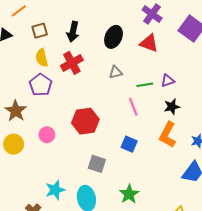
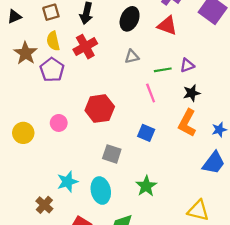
brown star: (16, 111) -> (25, 53), moved

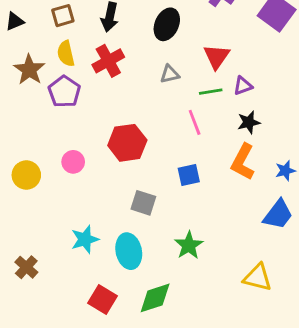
red triangle: (167, 25) -> (217, 57), moved, turned 45
blue square: (146, 133) -> (189, 175), turned -35
brown cross: (44, 205) -> (26, 267), moved

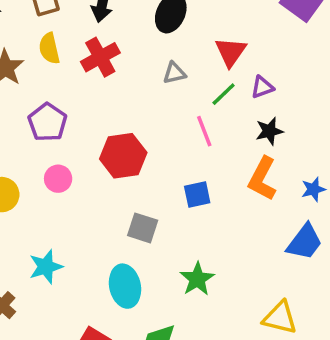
purple pentagon: (64, 92) -> (48, 122), moved
green line: (211, 92) -> (224, 94), turned -35
cyan star: (85, 239) -> (46, 267), moved

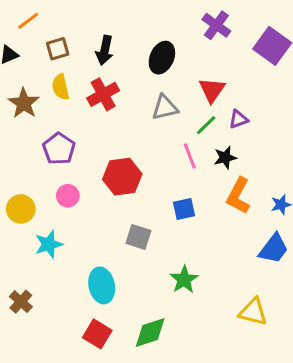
gray triangle: (174, 73) -> (165, 108), size x1.4
black star: (269, 131) -> (225, 158), moved
cyan star: (46, 267) -> (49, 244), moved
cyan ellipse: (125, 286) -> (102, 285), moved

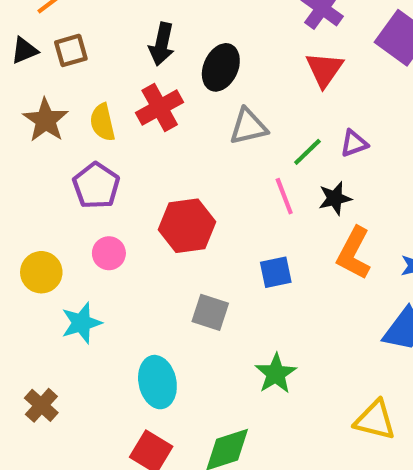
brown square: (58, 49) -> (71, 50), moved
black ellipse: (162, 58) -> (221, 67), moved
yellow semicircle: (61, 87) -> (103, 122), moved
red triangle: (212, 90) -> (324, 69), moved

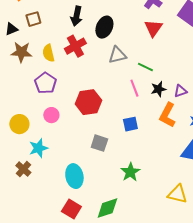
black triangle: (24, 50) -> (11, 29), moved
brown star: (46, 120) -> (21, 52), turned -30
purple triangle: (354, 143) -> (180, 91), moved
green line: (307, 152) -> (145, 67), turned 70
brown cross: (41, 405) -> (23, 169), moved

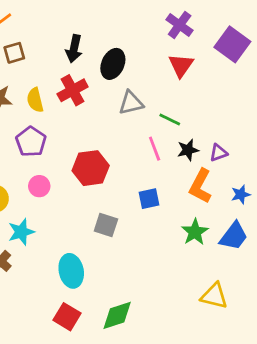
green star: (130, 172) -> (195, 232), moved

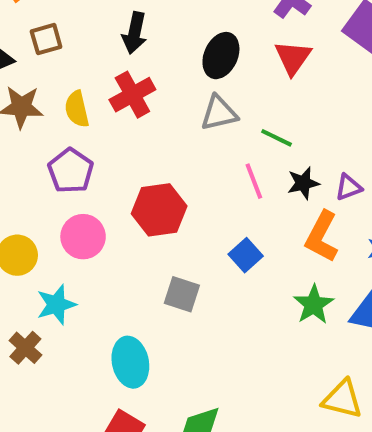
black ellipse: (113, 64) -> (221, 56), moved
pink circle: (39, 186) -> (83, 237), size x1.4
blue square: (149, 199) -> (246, 255), turned -30

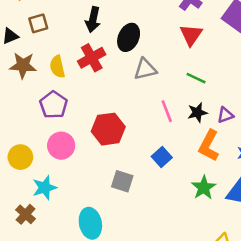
black ellipse: (221, 56) -> (129, 37), moved
green line: (277, 138) -> (196, 78), moved

